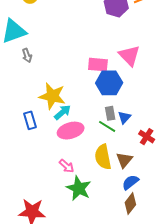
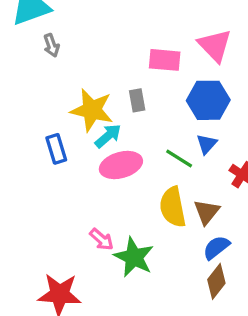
blue hexagon: (109, 83) -> (208, 100), moved
gray rectangle: (110, 113) -> (137, 100), moved
pink arrow: (67, 166) -> (102, 239), moved

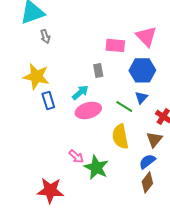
yellow star: (92, 110) -> (36, 76), moved
brown triangle: (207, 212) -> (154, 139), moved

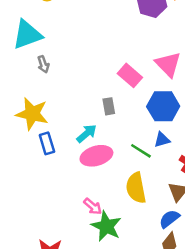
pink rectangle: (115, 45) -> (130, 75), turned 36
blue triangle: (141, 97) -> (162, 140), turned 32
pink arrow: (76, 156) -> (93, 206), moved

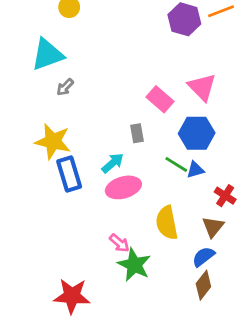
gray arrow: (43, 64) -> (65, 87), turned 63
blue rectangle: (47, 143) -> (69, 174), size x1.4
green line: (141, 151) -> (176, 164), moved

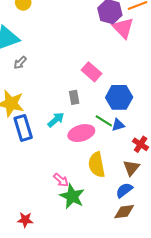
pink triangle: (202, 87) -> (123, 28), moved
pink ellipse: (123, 187) -> (81, 133), moved
brown diamond: (203, 285) -> (124, 212), turned 45
red star: (72, 296) -> (25, 220), size x0.6

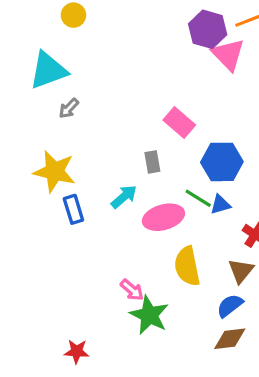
blue rectangle: (23, 128) -> (73, 209), size x0.7

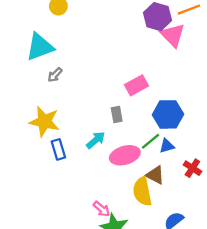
pink rectangle: (179, 122) -> (137, 85), turned -70
green line: (198, 198) -> (150, 141), turned -72
brown triangle: (241, 271) -> (155, 175), moved, turned -42

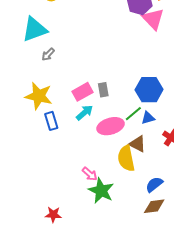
pink rectangle: (137, 85) -> (82, 92), moved

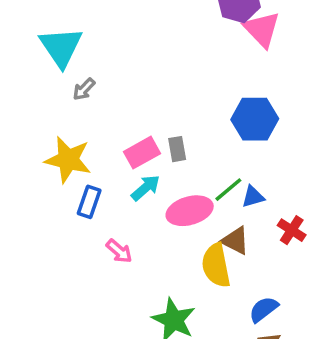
cyan triangle: (35, 29) -> (61, 47), turned -44
blue hexagon: (149, 90) -> (255, 119), moved
blue rectangle: (51, 121) -> (89, 202), turned 36
pink arrow: (90, 174) -> (119, 251), moved

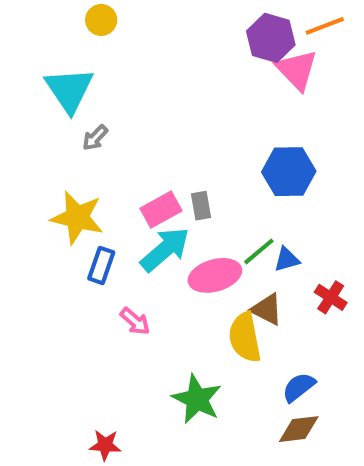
cyan arrow: (146, 188) -> (165, 249), size x1.5

